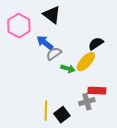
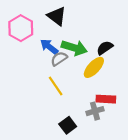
green arrow: (68, 69) -> (74, 48), moved, size x1.6
yellow line: (46, 111) -> (56, 86), moved, turned -36

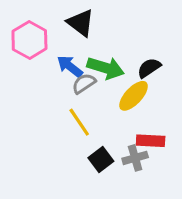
black square: (68, 125) -> (101, 159), moved

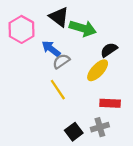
green arrow: (106, 68) -> (83, 28), moved
gray cross: (135, 158) -> (100, 127), moved
black square: (101, 159) -> (74, 132), moved

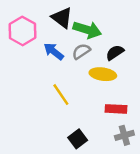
gray semicircle: (61, 61) -> (81, 51), moved
yellow ellipse: (98, 70) -> (103, 74), turned 55
gray cross: (100, 127) -> (124, 135), moved

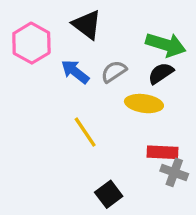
green arrow: (87, 30) -> (166, 45), moved
gray cross: (124, 135) -> (174, 172), moved, turned 36

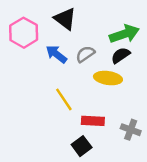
green arrow: (166, 45) -> (124, 34), turned -36
red rectangle: (162, 152) -> (93, 121), moved

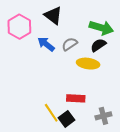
green arrow: (124, 34) -> (101, 28), turned 35
yellow line: (64, 99) -> (51, 113), moved
gray cross: (131, 130) -> (103, 116), moved, turned -35

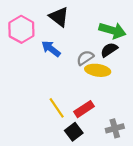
gray semicircle: (70, 44) -> (85, 58), moved
red rectangle: (76, 98) -> (84, 109), turned -36
yellow line: (51, 113) -> (57, 108), moved

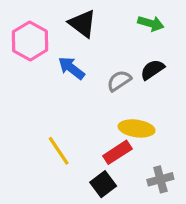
green arrow: (112, 30) -> (151, 23), moved, size x0.7
yellow ellipse: (98, 70) -> (137, 128), moved
yellow line: (57, 108) -> (59, 151), moved

